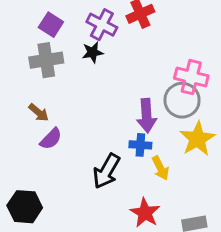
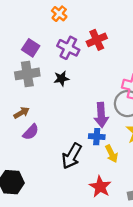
black star: (93, 52) -> (61, 79), moved
brown arrow: (39, 113) -> (22, 113), turned -70

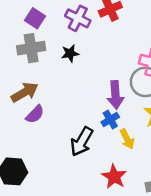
brown arrow: (22, 113) -> (25, 92), size x1.5
blue cross: (97, 137) -> (110, 120), turned -35

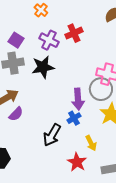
black star: (70, 53) -> (43, 67), size x1.6
yellow arrow: (127, 139) -> (91, 143), moved

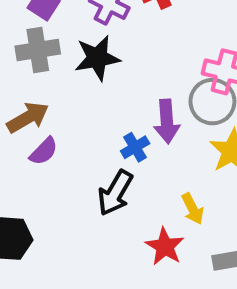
blue cross: (74, 118) -> (135, 147), moved

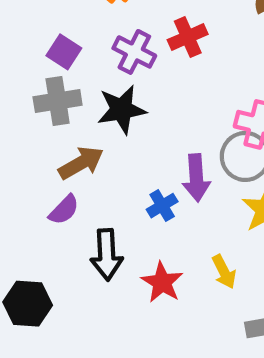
brown arrow: (28, 117) -> (81, 163), moved
black arrow: (115, 193) -> (107, 255), moved, turned -33
red star: (165, 247) -> (162, 282), moved

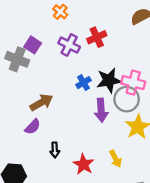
gray cross: (58, 101) -> (17, 59), moved, turned 30
black star: (122, 110) -> (109, 80), moved
blue cross: (162, 206) -> (83, 83), moved
black arrow: (107, 255) -> (55, 150), size x0.6

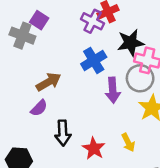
purple cross: (69, 45) -> (93, 21), moved
black star: (109, 80) -> (131, 43), moved
blue cross: (83, 83) -> (94, 60), size x1.5
black arrow: (55, 150) -> (63, 133), size x1.5

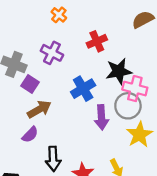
purple square: (39, 20) -> (30, 84), moved
purple cross: (93, 21) -> (52, 53), moved

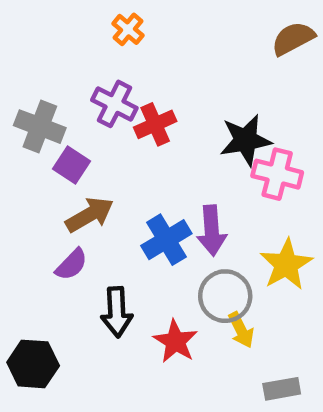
red cross: (97, 41) -> (155, 124), moved
blue cross: (83, 89) -> (166, 240), moved
gray circle: (128, 106) -> (225, 296), moved

